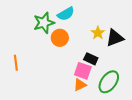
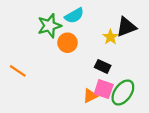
black triangle: (115, 38) -> (126, 27), moved
orange line: (16, 63) -> (18, 71), turned -49
pink square: (83, 71) -> (104, 89), moved

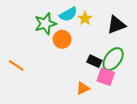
yellow star: (110, 37) -> (85, 18), moved
pink square: (104, 89) -> (106, 77), moved
green ellipse: (123, 92) -> (113, 59), moved

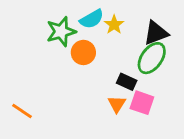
green ellipse: (113, 59) -> (152, 58), moved
orange line: (16, 65) -> (22, 111), moved
orange triangle: (83, 88) -> (117, 104), moved, turned -32

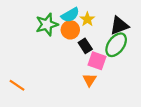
orange circle: (83, 52) -> (70, 30), moved
black rectangle: (127, 82) -> (85, 46), moved, turned 32
pink square: (142, 103) -> (97, 61), moved

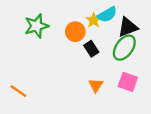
cyan semicircle: (70, 15) -> (107, 15), moved
green star: (47, 25) -> (37, 26), moved
pink square: (97, 61) -> (128, 82), moved

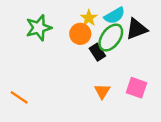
yellow star: (94, 20) -> (89, 18), moved
green ellipse: (124, 48) -> (111, 38), moved

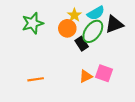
pink square: (137, 88) -> (104, 73), moved
orange triangle: (102, 91) -> (86, 76), turned 32
orange line: (19, 97) -> (36, 79), moved, turned -42

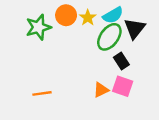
black triangle: (114, 24) -> (135, 28), turned -30
orange circle: (67, 28) -> (66, 15), moved
black rectangle: (82, 44) -> (121, 61), moved

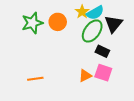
orange circle: (66, 15) -> (58, 22), moved
yellow star: (88, 18) -> (82, 12), moved
black rectangle: (121, 61) -> (102, 51), turned -32

